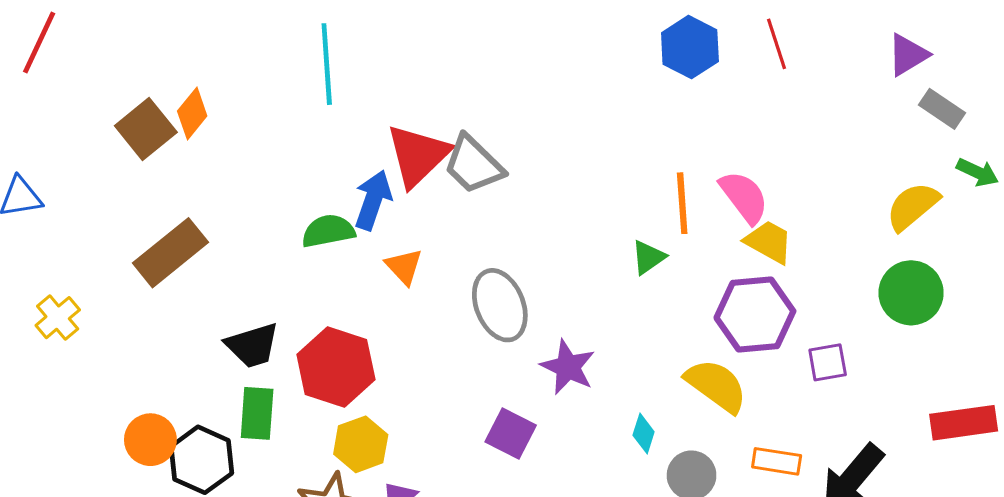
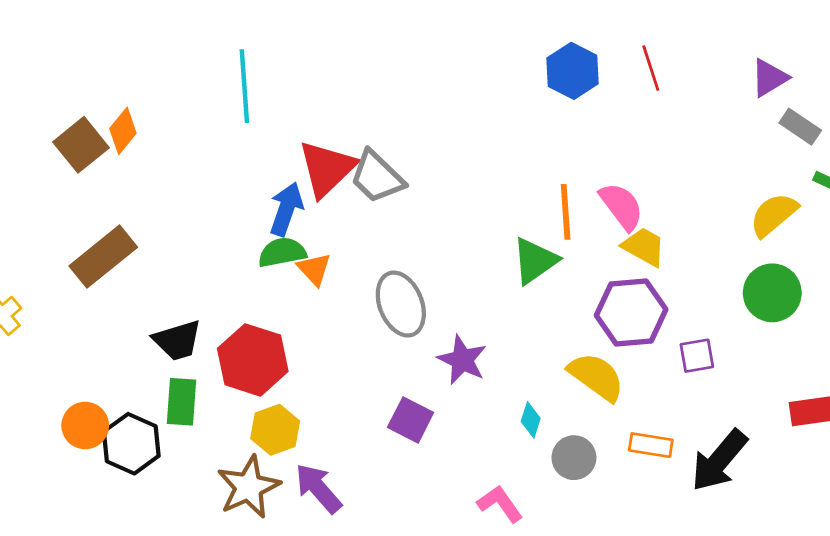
green semicircle: (328, 231) -> (282, 252), moved
green triangle: (648, 257) -> (535, 261), size x1.5

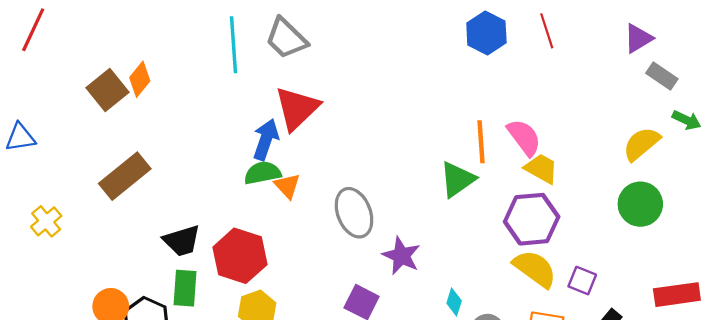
gray trapezoid: (377, 177) -> (286, 38), moved
purple square: (697, 356) -> (582, 281), moved, turned 32
yellow semicircle: (596, 377) -> (535, 269), moved

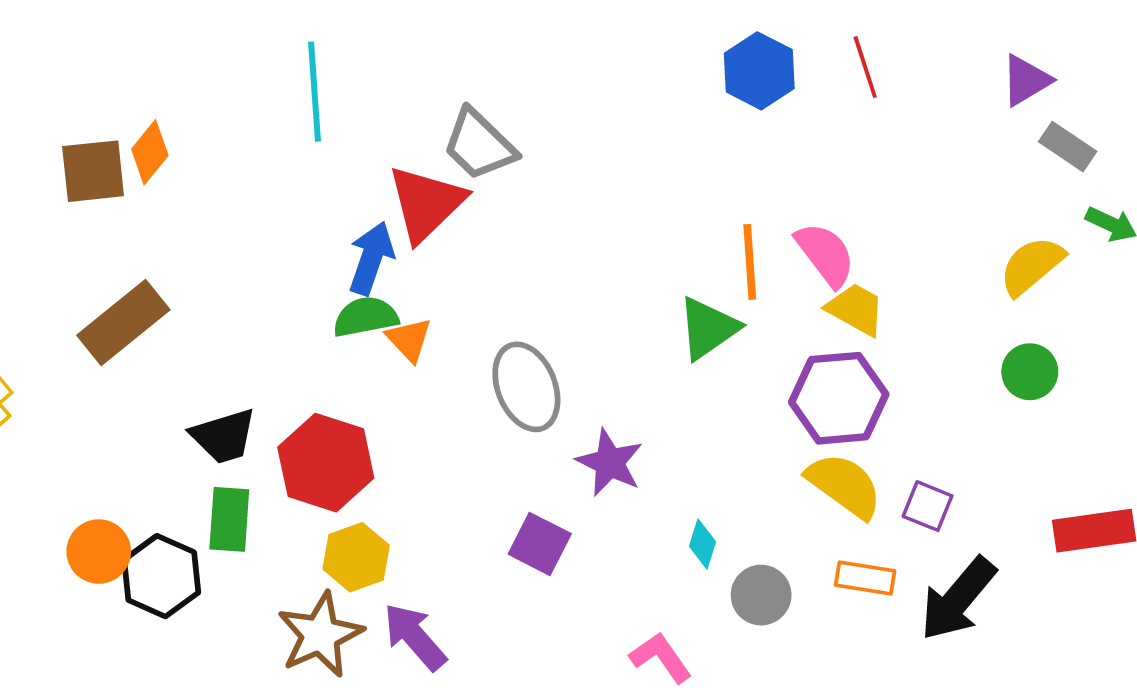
gray trapezoid: (286, 38) -> (479, 145), moved
brown square: (108, 90) -> (93, 171), turned 33
green circle: (640, 204) -> (1030, 372), size x0.7

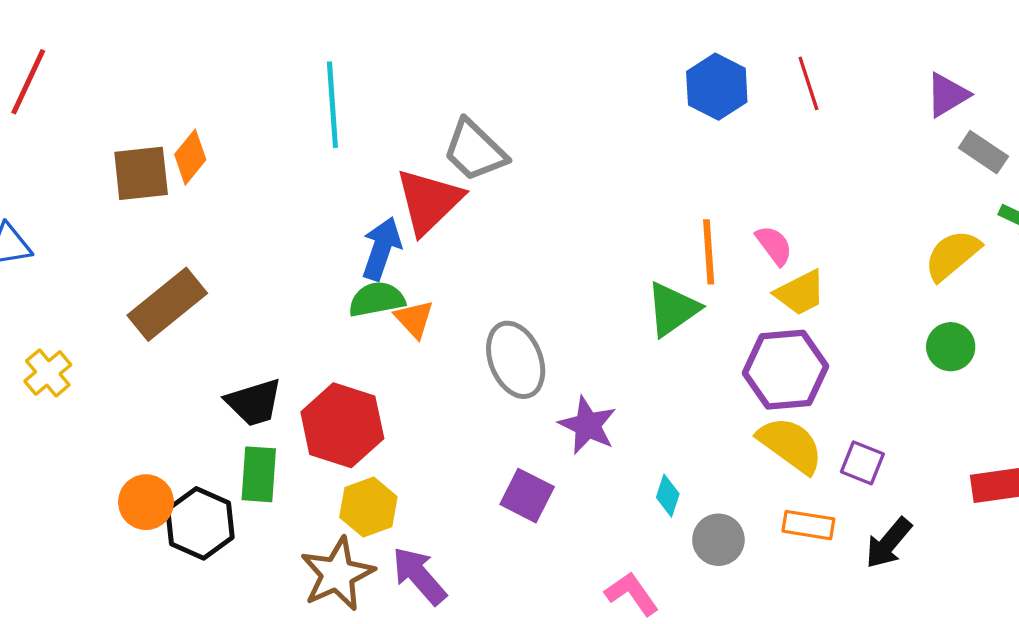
pink semicircle: (825, 254) -> (774, 245), size x0.7
yellow trapezoid: (856, 309) -> (800, 293), turned 124
black arrow: (958, 599) -> (889, 543), size x0.7

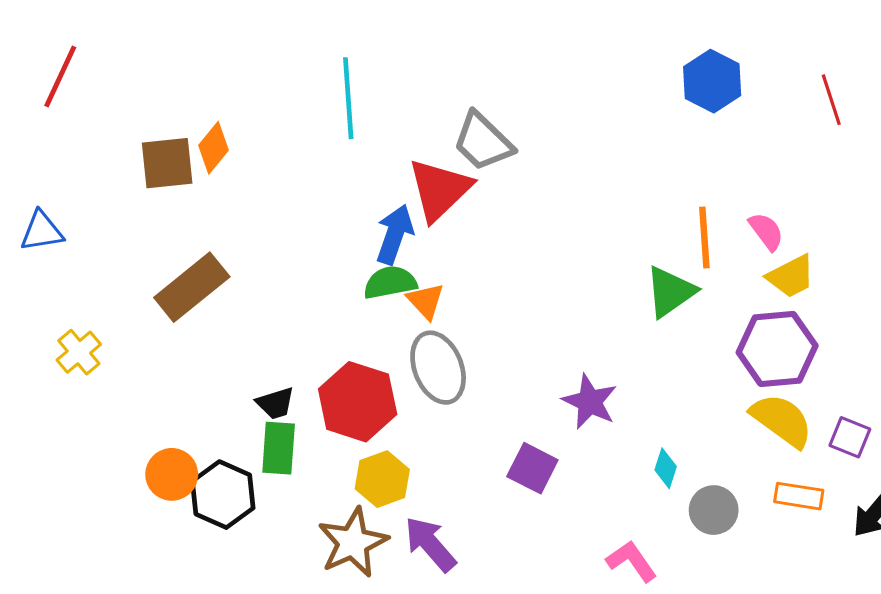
red line: (808, 83) -> (831, 100), moved
gray ellipse: (516, 360) -> (438, 368), moved
black trapezoid: (254, 402) -> (275, 403), moved, size x0.7

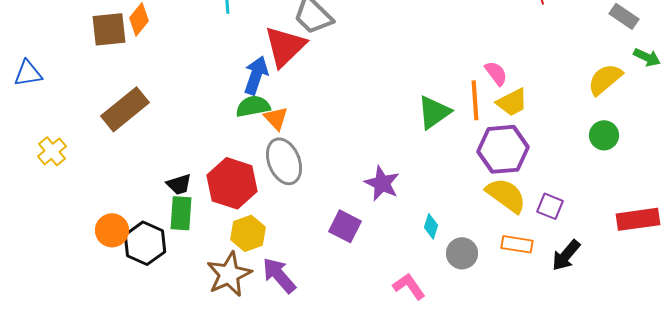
orange line: (704, 238) -> (475, 100), moved

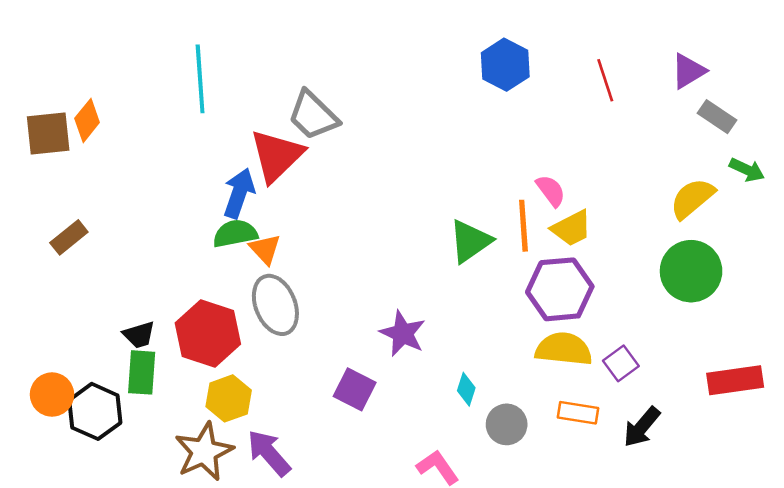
brown rectangle: (125, 109) -> (69, 237), size x0.6
green circle: (604, 135) -> (691, 271), size x1.6
yellow semicircle: (506, 195) -> (564, 349), turned -30
purple square: (550, 206) -> (621, 363), turned 32

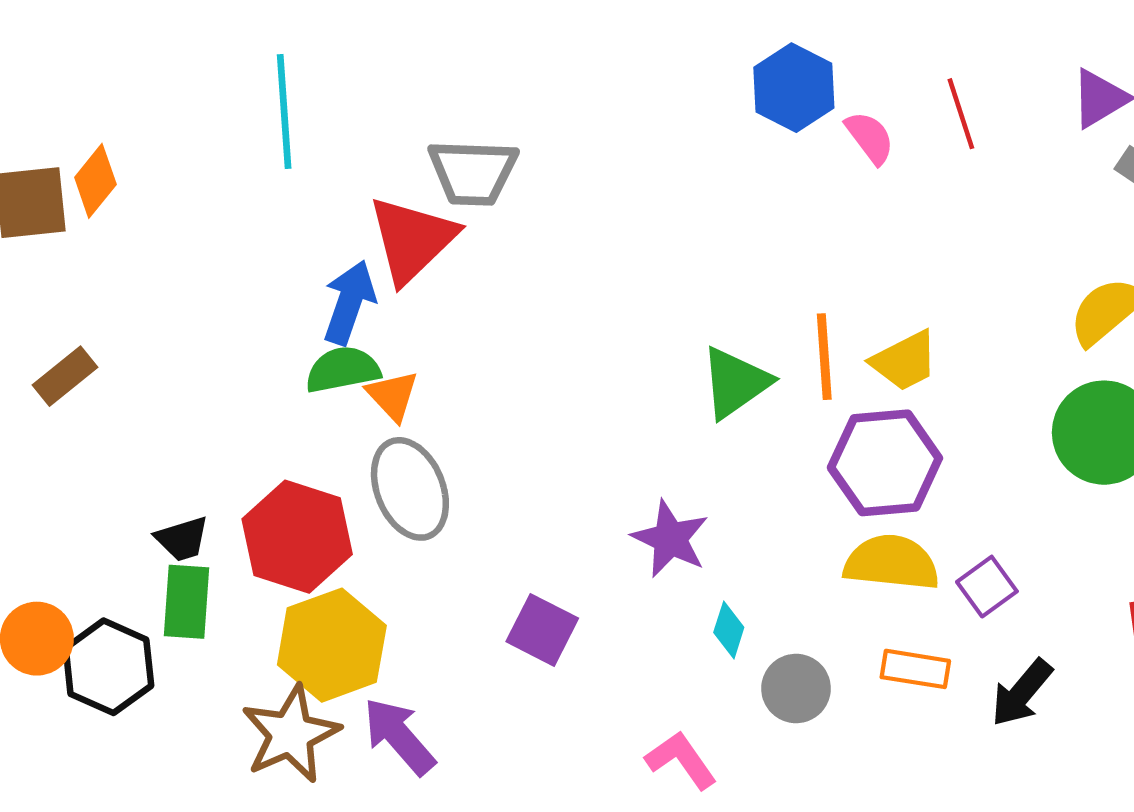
gray trapezoid: (313, 115) -> (473, 172), turned -42
pink semicircle: (551, 191) -> (870, 138), moved
purple star: (403, 333) -> (670, 539), moved
yellow hexagon: (229, 398) -> (332, 645), size x1.4

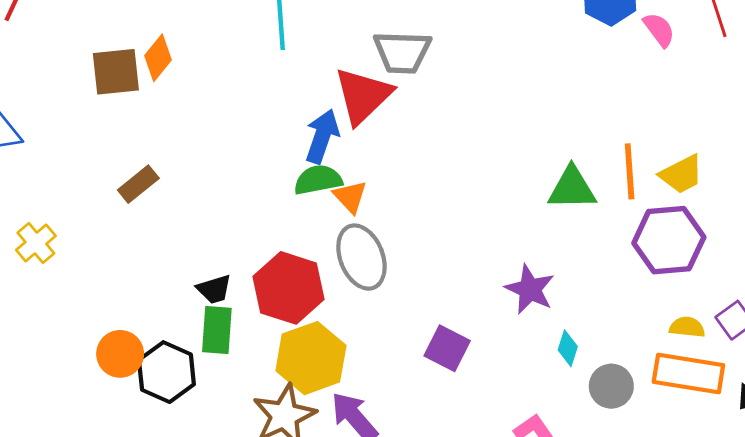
green triangle: (735, 383) -> (572, 188), turned 34
yellow semicircle: (891, 563) -> (687, 327), moved, size x0.6
orange rectangle: (915, 669) -> (688, 374), size x1.6

